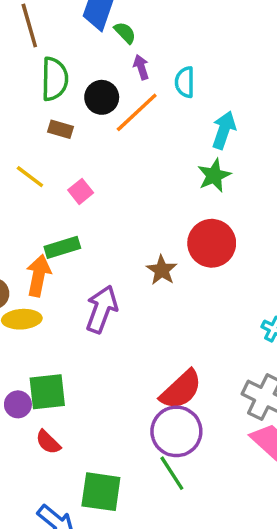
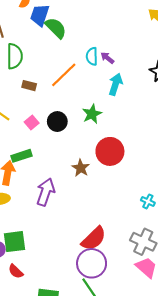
green semicircle: (125, 33) -> (56, 28), size x1.6
purple arrow: (141, 67) -> (107, 58), moved, turned -32
black circle: (102, 97) -> (57, 122), moved
brown rectangle: (60, 129) -> (29, 86), moved
green star: (214, 175) -> (92, 114), moved

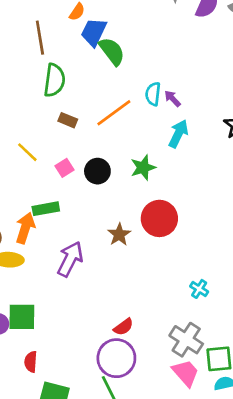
red semicircle: (94, 239) -> (123, 327), size x0.6
red semicircle: (16, 271) -> (31, 362), moved, turned 42

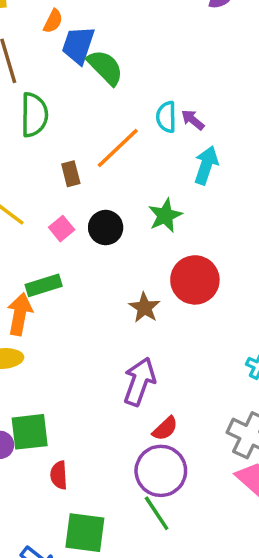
brown rectangle: (68, 120) -> (71, 174), moved, turned 60
purple arrow: (70, 259) -> (139, 382), moved
red semicircle: (31, 362) -> (59, 475), moved

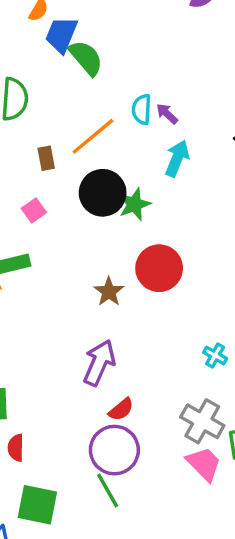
black circle: (106, 228) -> (103, 193), moved, size x1.4

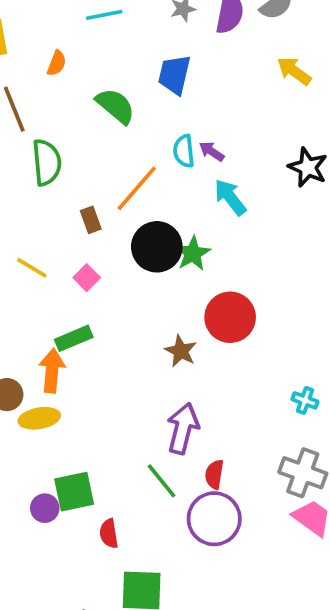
blue trapezoid: (61, 35) -> (174, 75), moved
cyan arrow: (177, 158) -> (230, 197), turned -51
red semicircle: (121, 409) -> (214, 474), turned 148
green line: (108, 491) -> (162, 481), moved

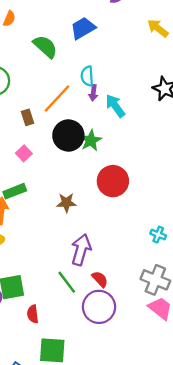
blue trapezoid: (174, 75) -> (83, 28), turned 45
purple arrow: (212, 151) -> (93, 93), moved, turned -119
brown star: (181, 351) -> (66, 203), moved, turned -30
red semicircle: (214, 474) -> (100, 279), turned 126

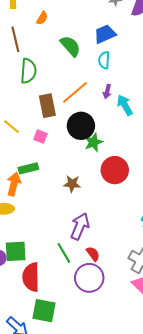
cyan semicircle: (87, 76) -> (104, 60), moved
brown rectangle: (28, 117) -> (47, 106), size x1.6
green star: (91, 140) -> (93, 142), moved
pink square: (24, 153) -> (40, 137), turned -32
red semicircle: (33, 314) -> (31, 277), size x1.8

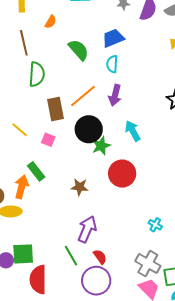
purple arrow: (107, 91) -> (115, 95), size x1.5
cyan arrow: (125, 105) -> (133, 131), moved
green rectangle: (28, 168) -> (36, 171), turned 66

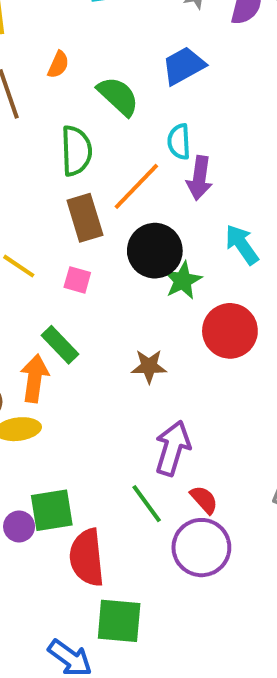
orange semicircle: (51, 22) -> (58, 65), moved
cyan semicircle: (112, 64) -> (179, 142), moved
green semicircle: (37, 74) -> (76, 151), moved

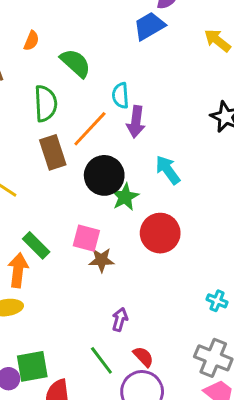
blue trapezoid: (184, 66) -> (149, 26), moved
pink square: (77, 280) -> (86, 238), moved, size x1.4
purple arrow: (173, 448) -> (120, 319), size x0.6

